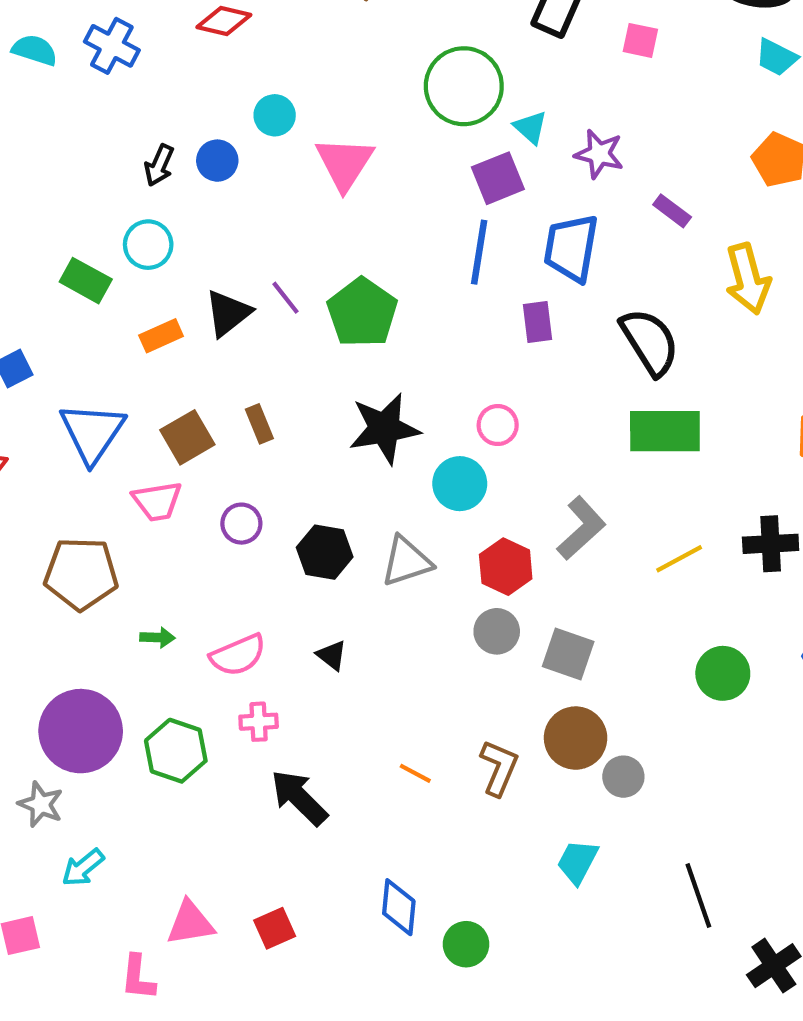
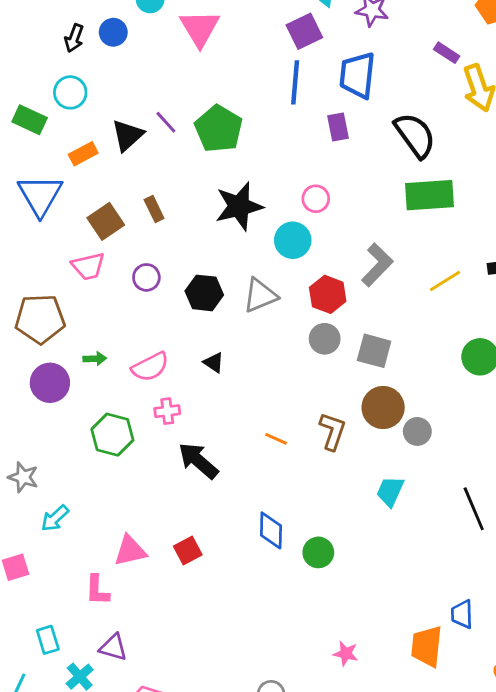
purple rectangle: (672, 211) -> (447, 53), moved
blue triangle: (92, 433) -> (40, 195), moved
purple circle: (81, 731) -> (50, 383), moved, size x0.7

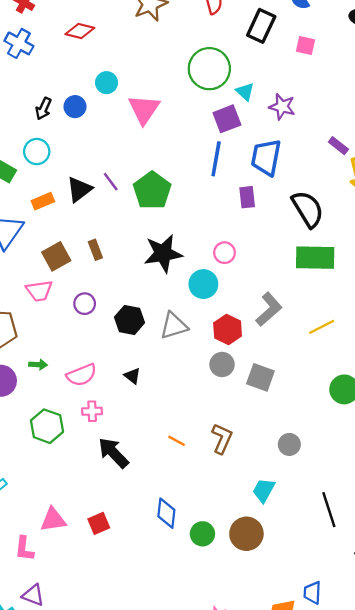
brown circle: (383, 408) -> (246, 534), moved

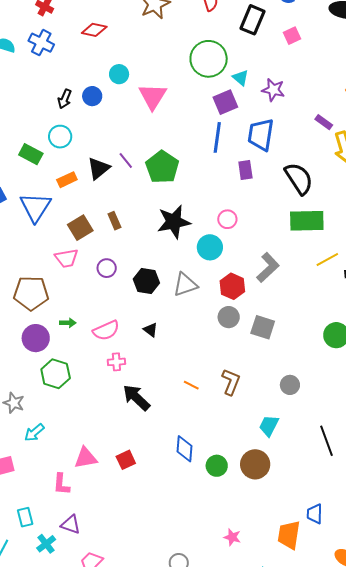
pink square: (306, 46) -> (292, 36), turned -36
yellow line: (322, 327) -> (327, 260), moved
green hexagon: (47, 426) -> (56, 374), moved

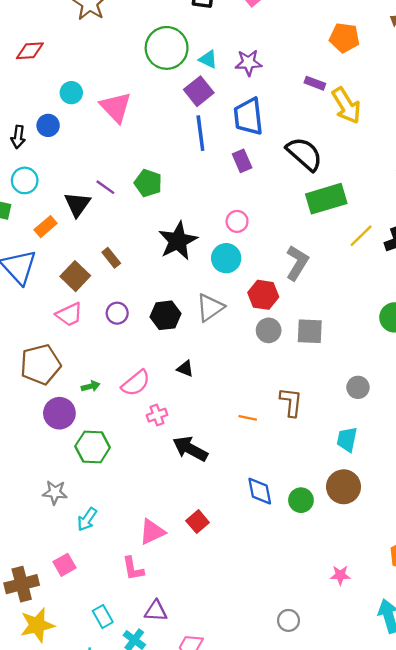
green pentagon: (162, 167) -> (148, 183), size x0.7

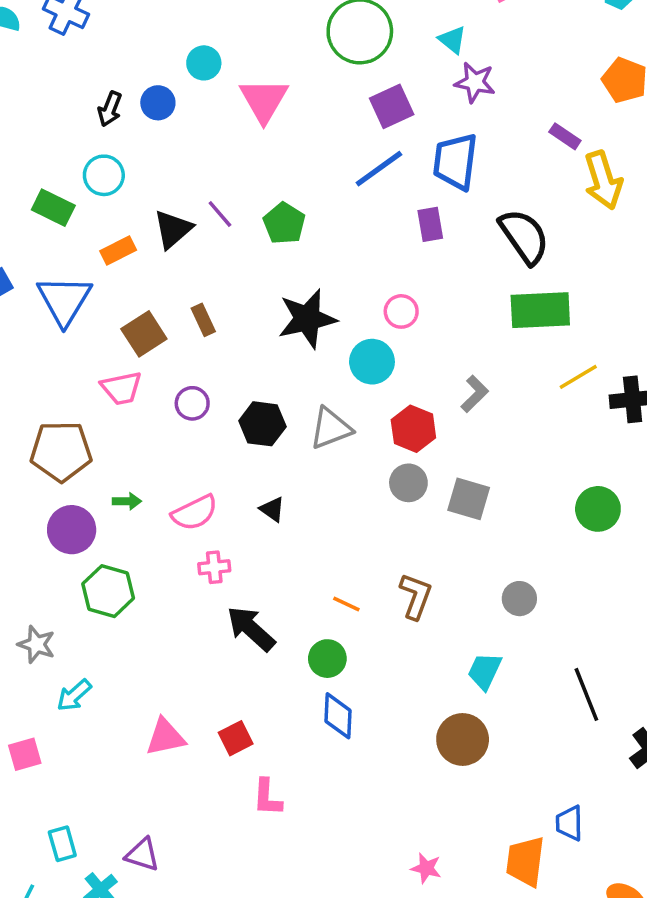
cyan triangle: (208, 59) -> (452, 40), moved
blue line: (200, 133) -> (379, 169), turned 48
gray L-shape: (297, 263) -> (475, 394), size x0.7
green circle: (301, 500) -> (327, 659), moved
pink L-shape: (133, 569) -> (267, 797), moved

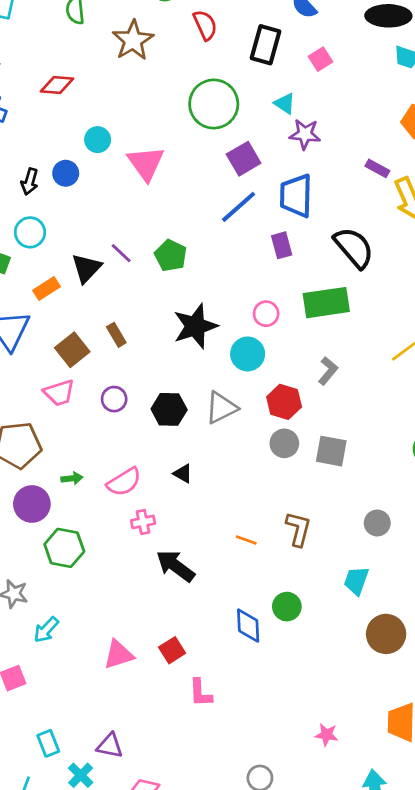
green rectangle: (540, 310) -> (326, 303), moved
green circle: (327, 659) -> (287, 607), moved
brown circle: (463, 739) -> (386, 634), moved

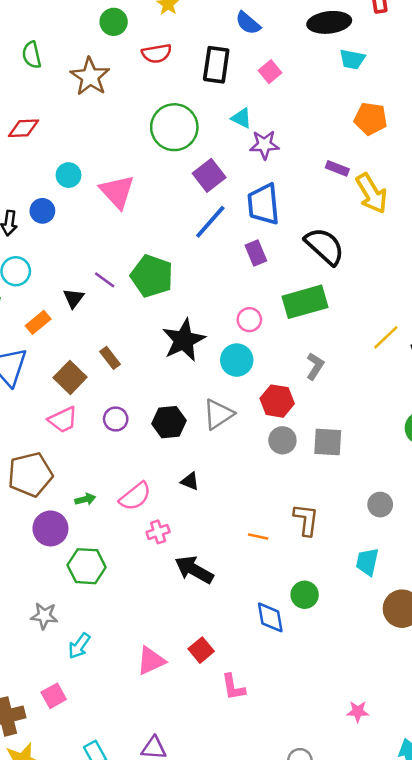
red semicircle: (205, 25) -> (157, 53), turned 112
green pentagon: (171, 255) -> (152, 276), size x1.4
black triangle: (86, 268) -> (74, 298), size x0.7

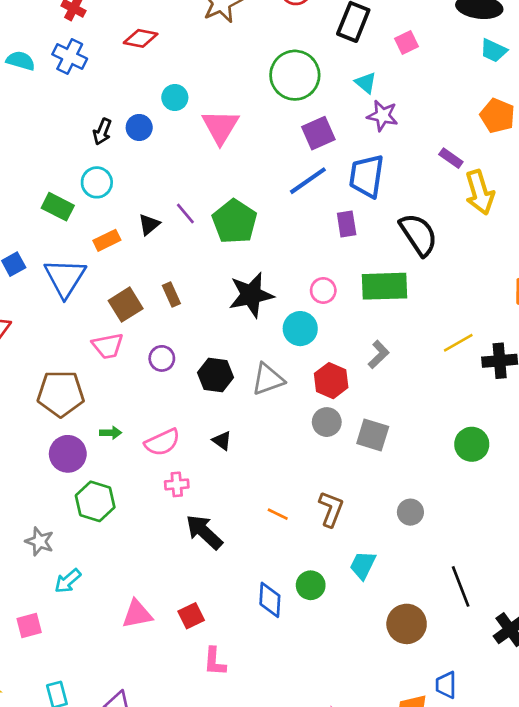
cyan trapezoid: (367, 562) -> (363, 565), moved

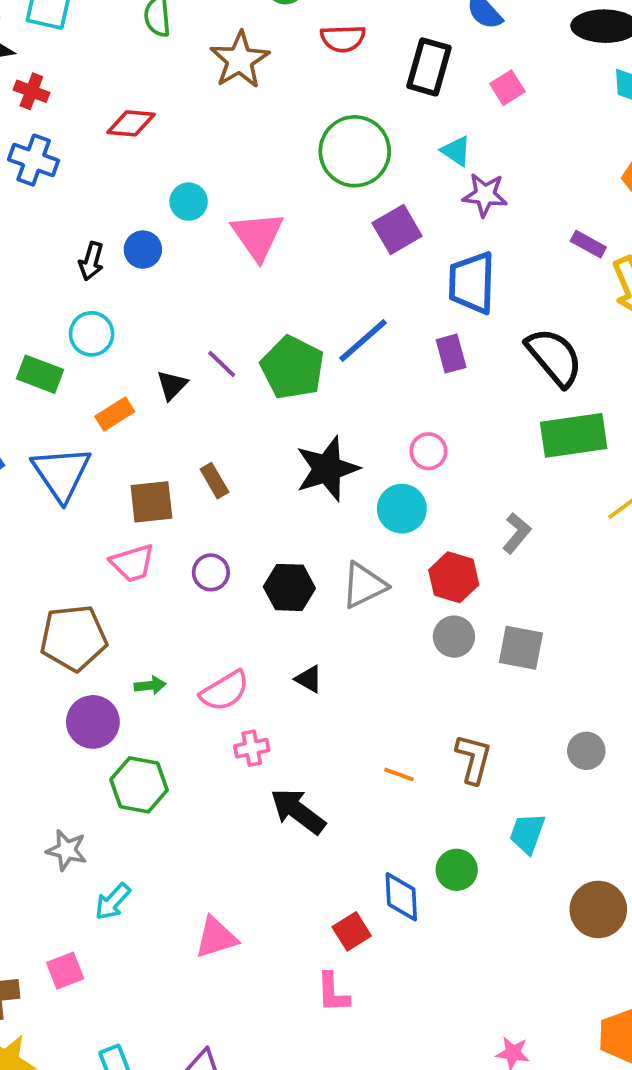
blue line: (308, 181) -> (363, 341), moved
green rectangle: (385, 286) -> (574, 435), moved
brown square: (126, 305) -> (151, 502), turned 32
red square: (191, 616) -> (352, 931), moved

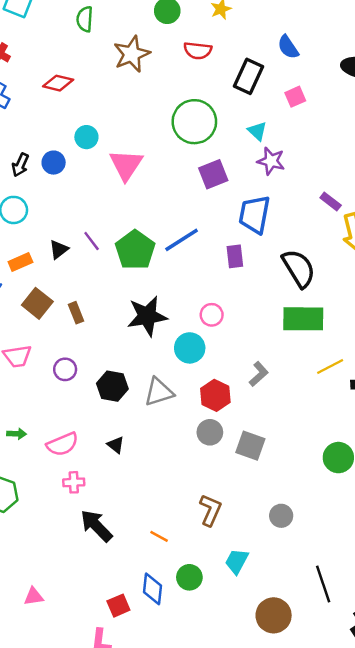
brown square: (151, 502) -> (37, 303), moved, turned 36
orange line: (399, 774) -> (159, 536), moved
pink triangle: (216, 938) -> (34, 597), size x0.7

